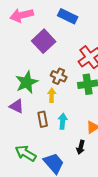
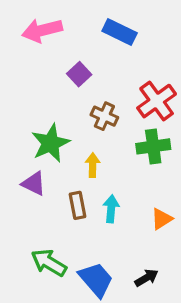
purple square: (44, 41) -> (79, 74), size x0.6
brown cross: (59, 76) -> (104, 116), moved
black arrow: (81, 147) -> (146, 278), moved, turned -136

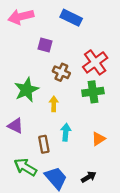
purple square: (79, 74) -> (45, 45), turned -32
purple triangle: (34, 184) -> (16, 126), moved
brown rectangle: (77, 205) -> (44, 144), moved

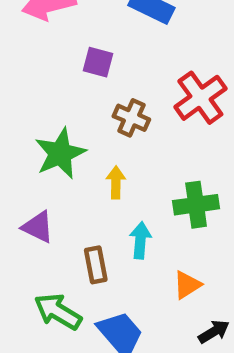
green cross: (93, 92) -> (196, 205), moved
orange triangle: (98, 139) -> (187, 285), moved
black arrow: (89, 177) -> (214, 332), moved

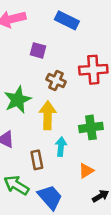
red cross: (200, 98) -> (93, 70), turned 32
yellow arrow: (116, 182) -> (48, 115), size x1.6

